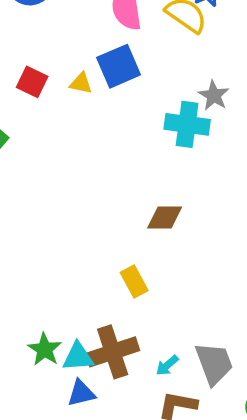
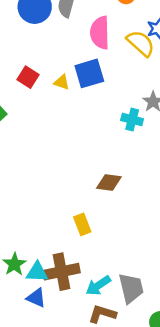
cyan cross: (187, 124) -> (132, 120), size x0.7
cyan arrow: (167, 365) -> (98, 285), size x1.5
blue triangle: (81, 393) -> (36, 298), turned 30

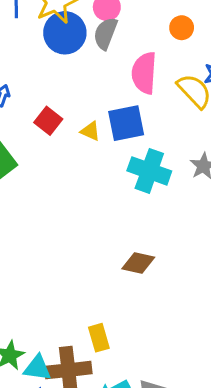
cyan cross: (132, 120) -> (149, 171), moved, size x1.5
yellow rectangle: (82, 224) -> (99, 338), moved

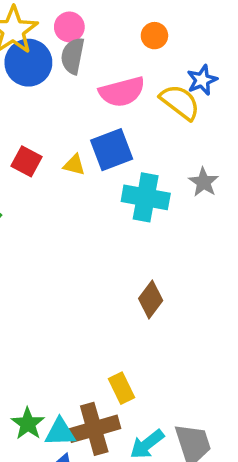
pink semicircle: (144, 73) -> (122, 92), turned -99
brown diamond: (138, 263) -> (151, 300), turned -56

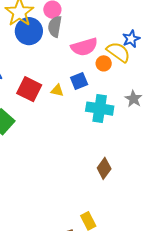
orange circle: (154, 36) -> (104, 63), moved
blue square: (112, 150) -> (79, 81), size x0.7
red square: (27, 161) -> (29, 89), size x1.4

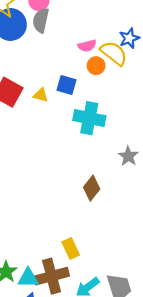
pink semicircle: (84, 47) -> (87, 46), moved, size x0.6
blue square: (79, 81) -> (67, 85), turned 36
gray star: (133, 99) -> (128, 156), moved

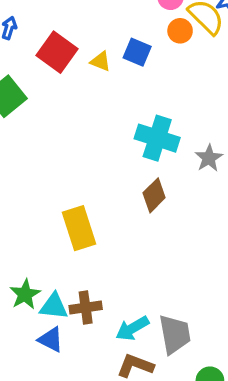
cyan cross: (89, 118) -> (157, 138), moved
yellow rectangle: (71, 248) -> (79, 228), moved, size x1.5
brown cross: (52, 276) -> (86, 308), size x0.7

